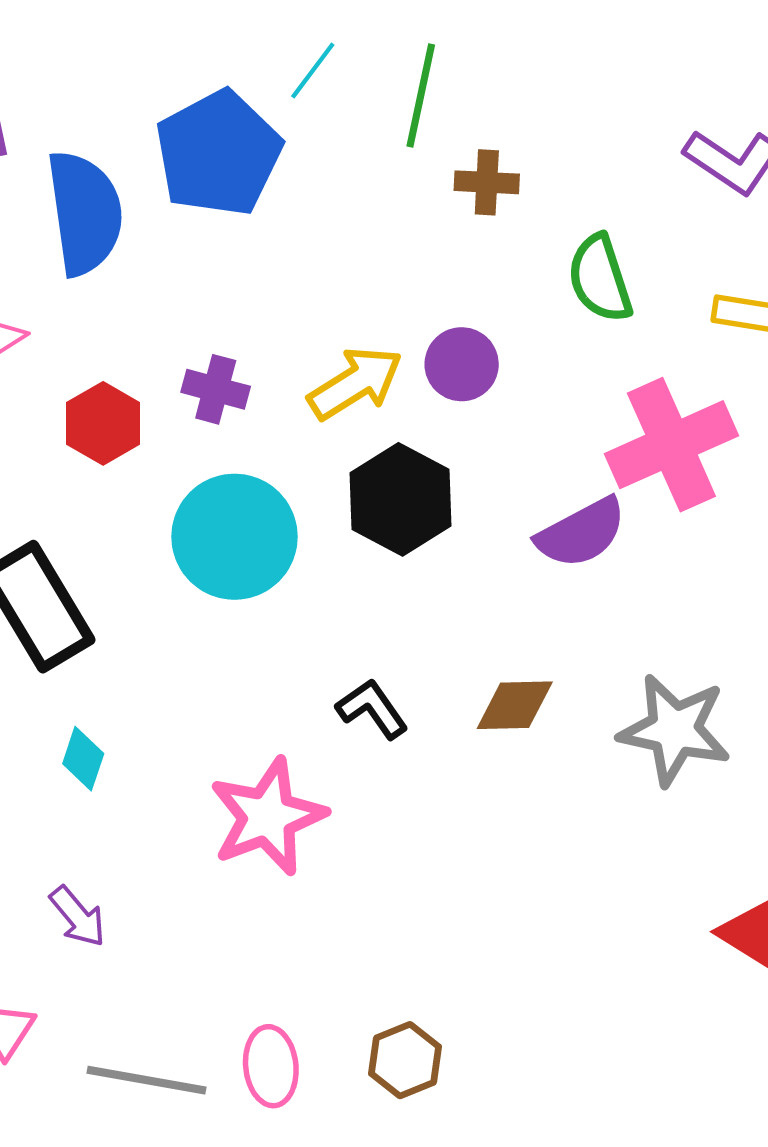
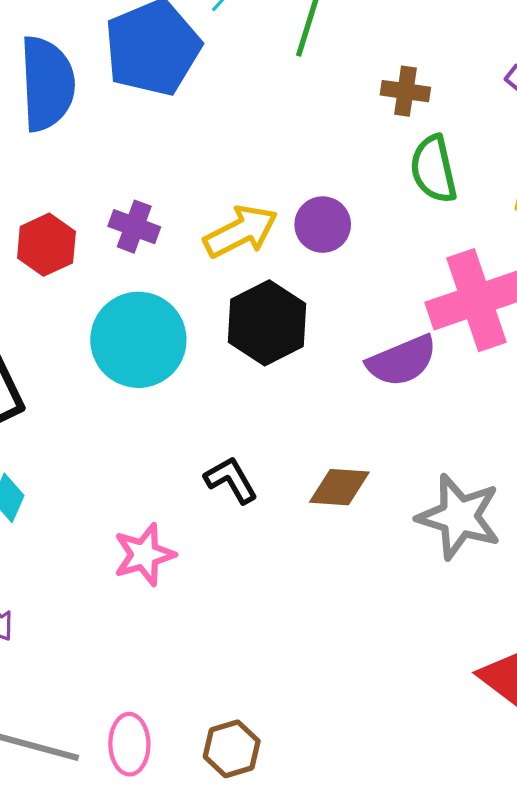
brown cross: (487, 182) -> (405, 91), moved
pink star: (268, 817) -> (144, 555), size x0.7

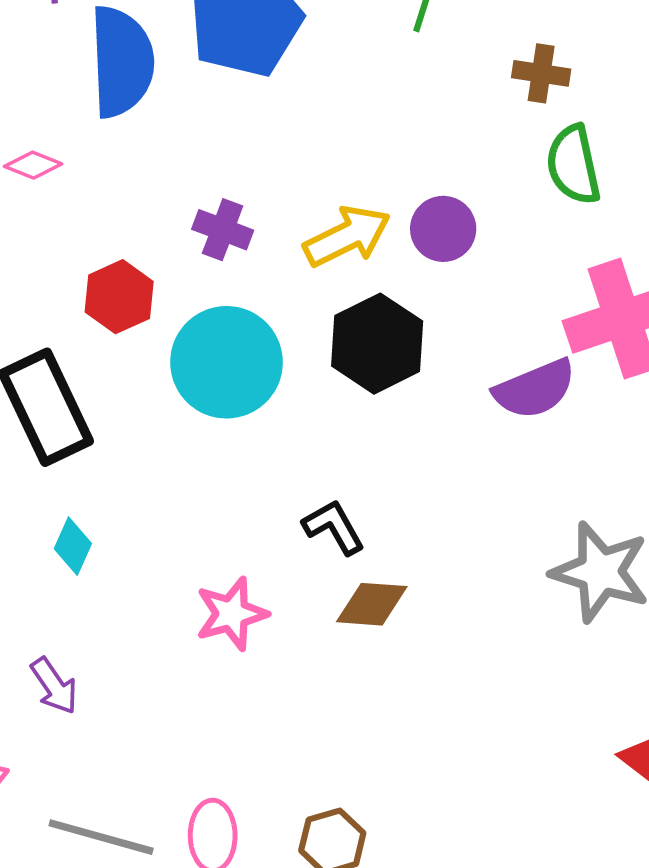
red hexagon: (46, 245) -> (119, 297), moved
brown diamond: (339, 487) -> (372, 604), moved

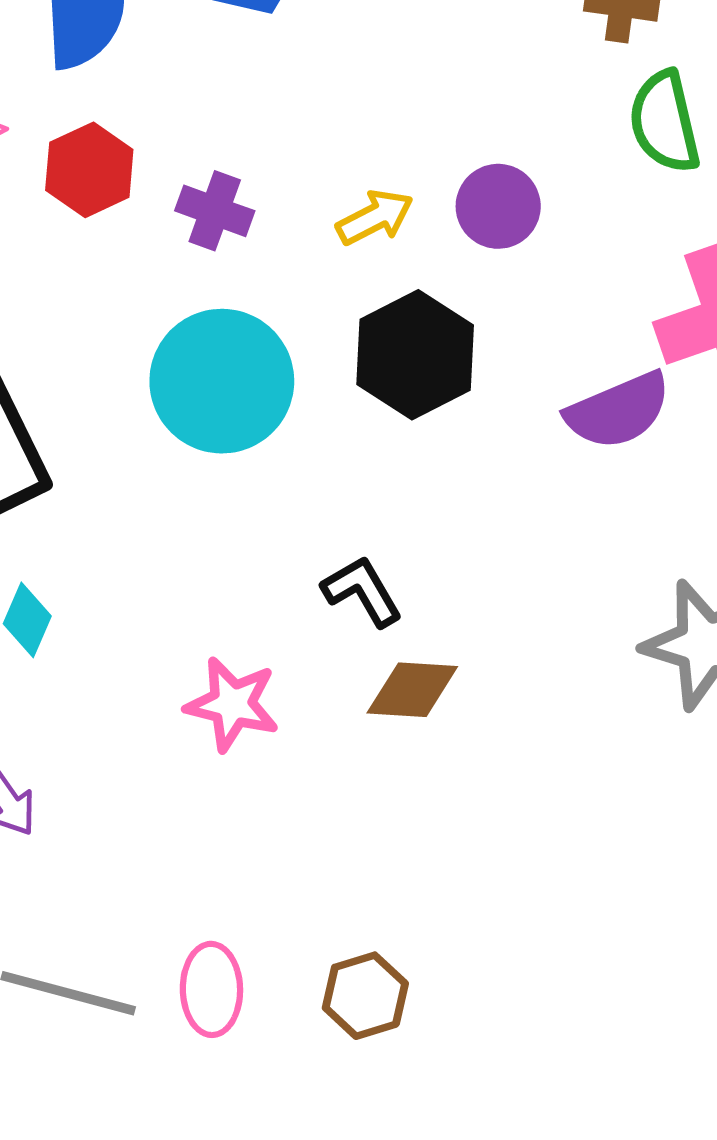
yellow arrow: (347, 236) -> (375, 217), size x0.7
red hexagon: (119, 297) -> (89, 170), moved
pink star: (232, 614) -> (232, 704), turned 30

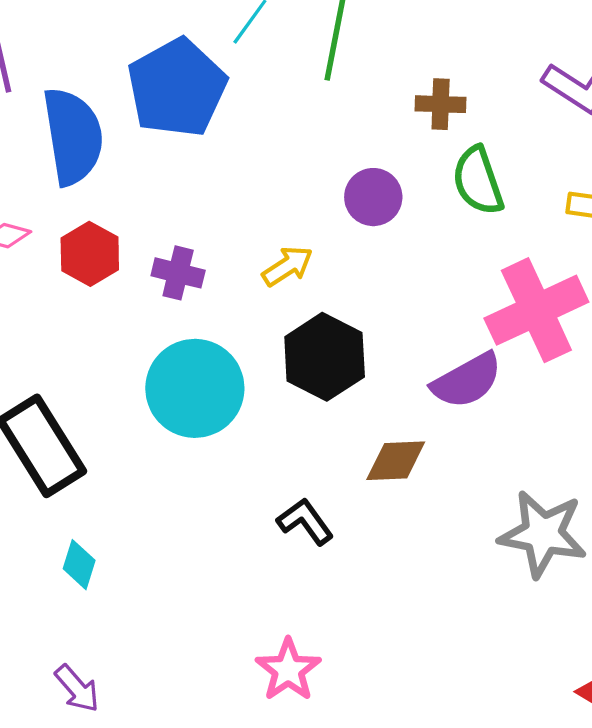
purple circle: (498, 206) -> (373, 197), moved
brown diamond: (412, 690) -> (396, 461), moved
pink star: (232, 704) -> (288, 670), moved, turned 30

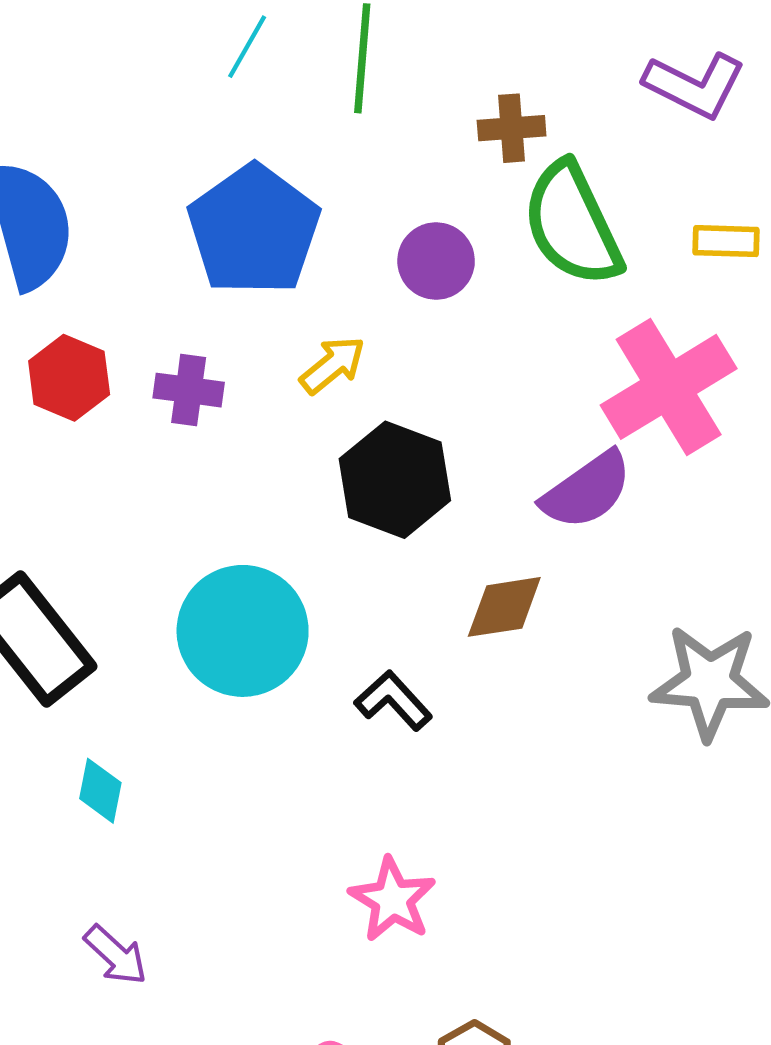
blue pentagon: (177, 88) -> (254, 230), moved
green semicircle: (478, 181) -> (572, 224), size x1.4
cyan circle: (195, 388) -> (243, 631), moved

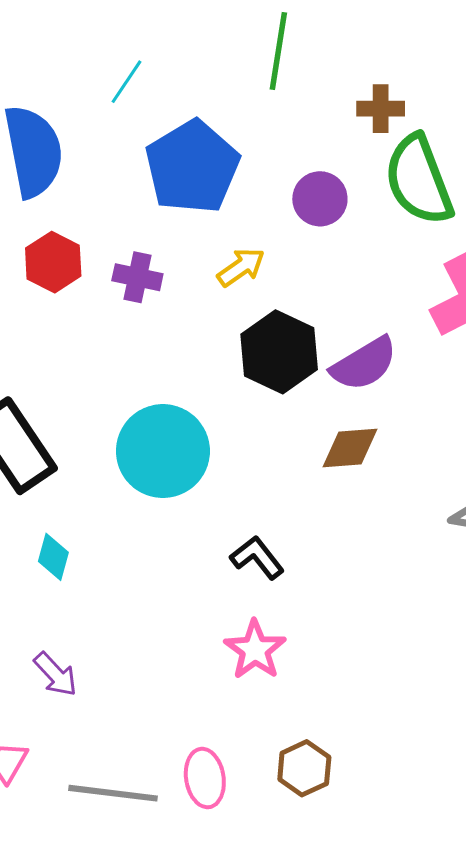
cyan line: (247, 47) -> (126, 82), moved
purple semicircle: (587, 490) -> (364, 364), moved
black L-shape: (393, 701) -> (257, 557), moved

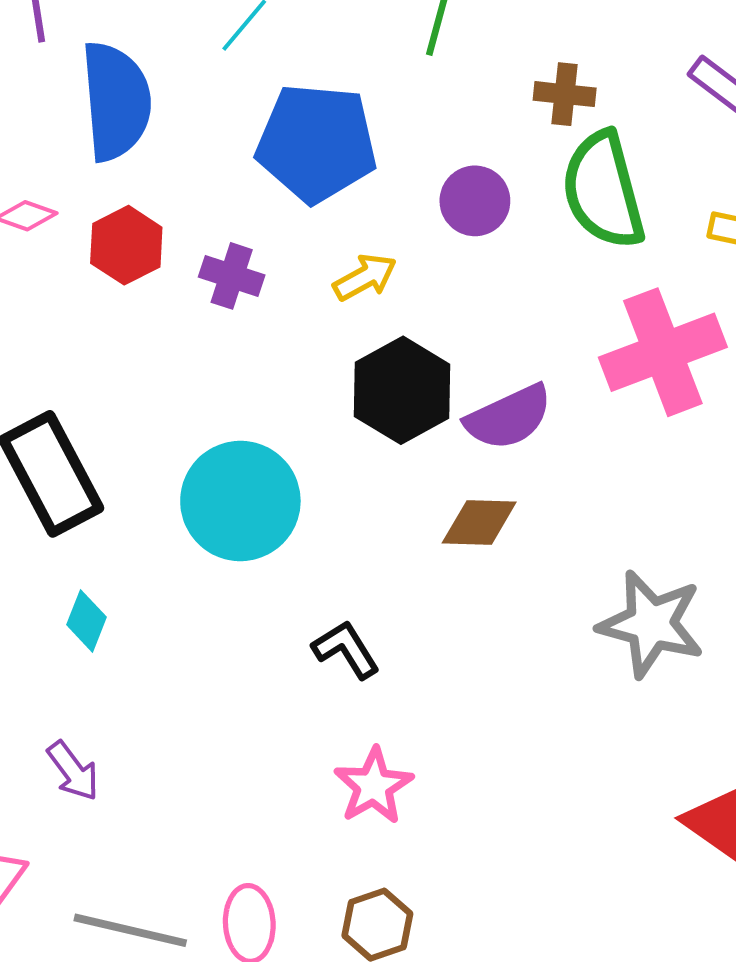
blue pentagon: (192, 167) -> (317, 143), turned 30
pink star: (255, 650) -> (373, 786), moved

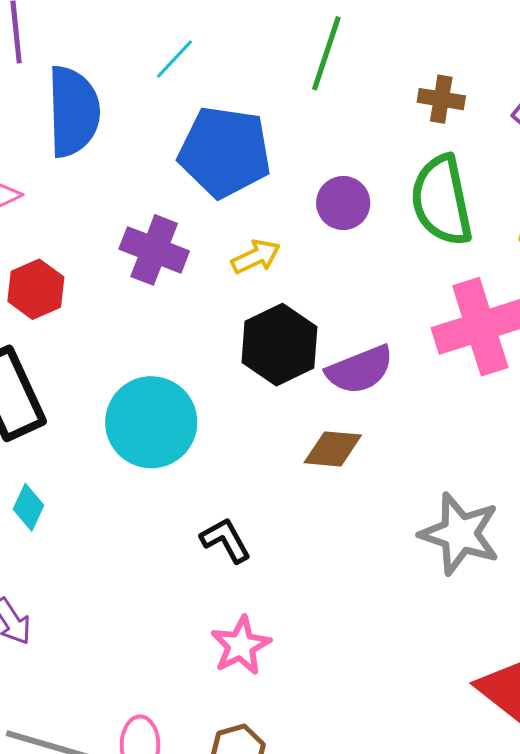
brown cross: (565, 94) -> (441, 99), moved
red hexagon: (126, 245) -> (36, 289), moved
purple cross: (232, 276) -> (154, 250), size x1.4

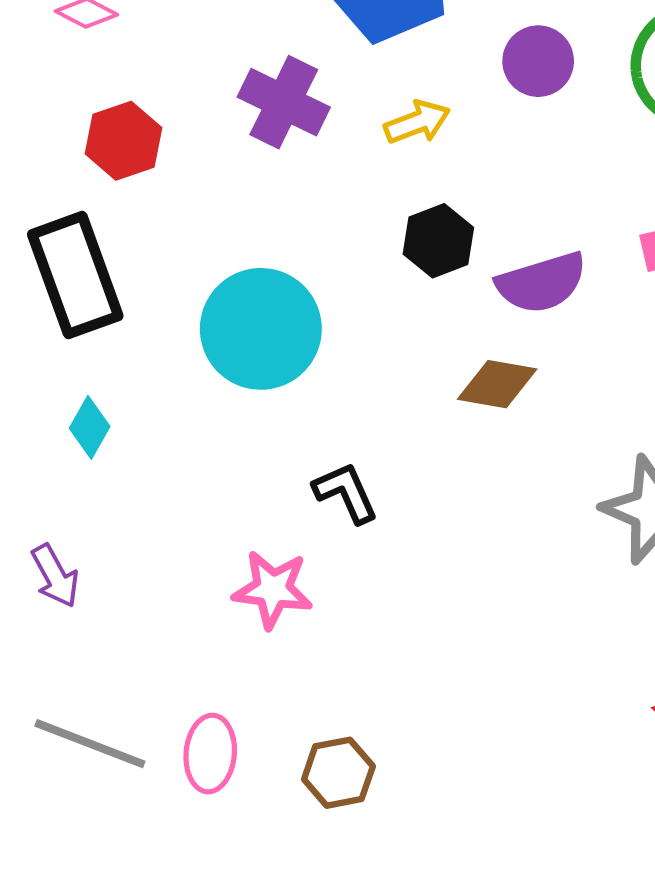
black hexagon: (279, 345) -> (438, 241), size x0.7
pink star: (241, 646) -> (273, 589), moved, turned 30

